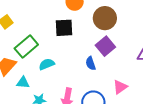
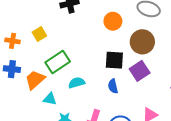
black square: (64, 28) -> (114, 60), moved
blue semicircle: (91, 63) -> (113, 86), moved

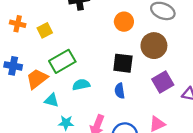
orange cross: (12, 41) -> (18, 24), moved
purple square: (140, 71) -> (163, 82), moved

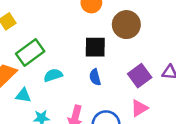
purple square: (163, 82) -> (140, 76), moved

